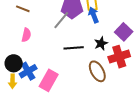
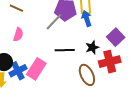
pink rectangle: (49, 80) -> (36, 69), moved

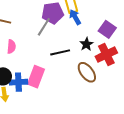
blue cross: (18, 71) -> (18, 82), turned 36

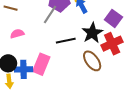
black star: (86, 44) -> (92, 33), size x1.5
pink semicircle: (11, 47) -> (17, 34), turned -112

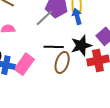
brown ellipse: (92, 61) -> (62, 62), moved, turned 40

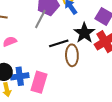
pink rectangle: (24, 64) -> (39, 82), moved

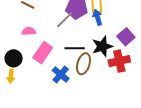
blue cross: (20, 76) -> (61, 75), moved, turned 30
pink rectangle: (39, 82) -> (43, 53), moved

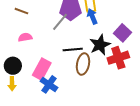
pink rectangle: (43, 53) -> (42, 69), moved
blue cross: (61, 75) -> (49, 84), moved

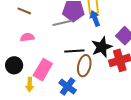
gray line: (60, 22) -> (62, 23), turned 36
yellow arrow: (12, 84) -> (30, 85), moved
blue cross: (49, 84) -> (68, 86), moved

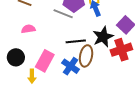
gray line: (62, 23) -> (63, 14), turned 36
blue cross: (68, 86) -> (70, 66), moved

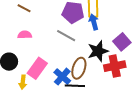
gray line: (63, 14) -> (66, 36), moved
black line: (76, 41) -> (75, 86), moved

